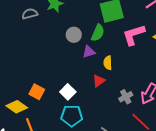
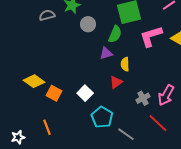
gray circle: (74, 35) -> (88, 24), moved
yellow diamond: (17, 107) -> (34, 81), moved
cyan pentagon: (72, 116) -> (102, 117), moved, turned 30

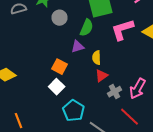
red triangle: (116, 82) -> (102, 76), moved
orange square: (54, 93) -> (60, 67), moved

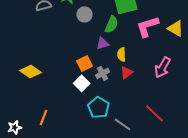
orange square: (60, 67) -> (85, 63), turned 35
pink arrow: (138, 89) -> (163, 67), moved
gray cross: (114, 92) -> (103, 73), moved
orange line: (18, 121) -> (44, 117), turned 42

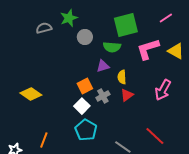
green semicircle: (112, 24) -> (112, 47), turned 72
cyan pentagon: (99, 107) -> (86, 130), moved

